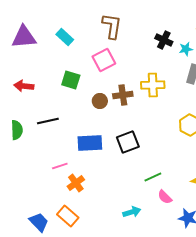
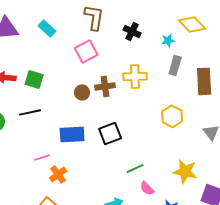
black cross: (164, 40) -> (132, 31), moved
green square: (71, 80) -> (34, 79), moved

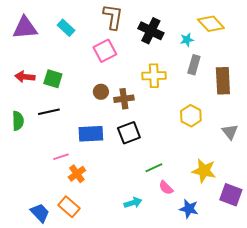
black cross: (132, 31) -> (151, 31), size x1.4
brown cross: (105, 86) -> (124, 99), moved

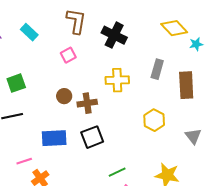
cyan star: (187, 40) -> (196, 44), moved
pink square: (105, 51) -> (68, 55), size x0.7
green square: (53, 79) -> (16, 83), turned -36

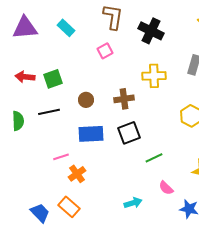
brown circle: (64, 96) -> (86, 100), moved
green line: (117, 172) -> (154, 158), moved

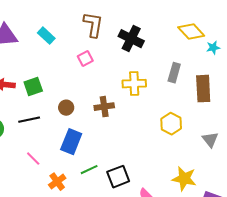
black square: (129, 133) -> (118, 177), moved
blue rectangle: (91, 134) -> (71, 142), turned -65
pink line: (61, 157) -> (33, 159), moved, turned 63
green line: (154, 158) -> (89, 170), moved

